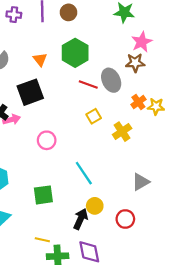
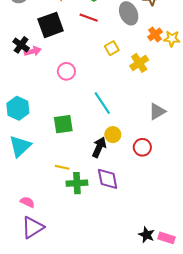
red line: (88, 85) -> (89, 18), moved

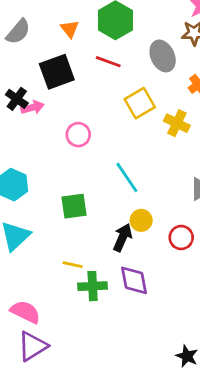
yellow square: (112, 48) -> (140, 103), size x1.5
yellow cross: (139, 63) -> (177, 123), turned -30
pink semicircle: (27, 202) -> (25, 312), size x1.5

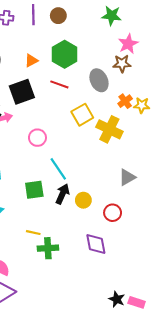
orange triangle: (70, 29) -> (31, 60), turned 40
yellow cross: (177, 123) -> (109, 129), size x1.4
cyan line: (127, 177) -> (58, 169), moved
black arrow: (123, 238) -> (62, 194), moved
purple diamond: (134, 280) -> (96, 244), moved

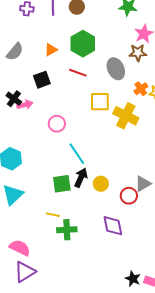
black square: (22, 92) -> (42, 80), size x0.7
yellow square: (82, 115) -> (100, 102), turned 30
gray triangle: (127, 177) -> (143, 184), moved
green square: (34, 190) -> (62, 184), moved

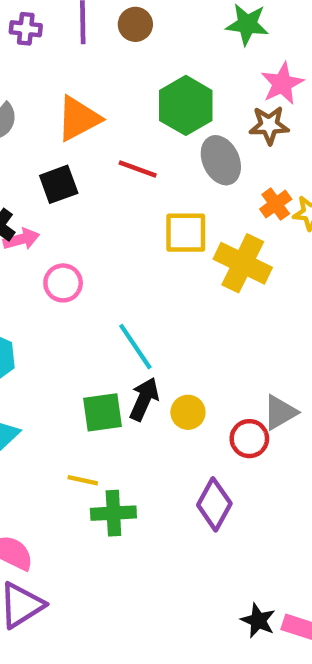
green hexagon: (83, 44) -> (186, 105), moved
orange triangle: (51, 50) -> (78, 119), size x1.6
pink circle: (57, 124) -> (63, 283), moved
purple diamond: (113, 226) -> (214, 504), turned 40

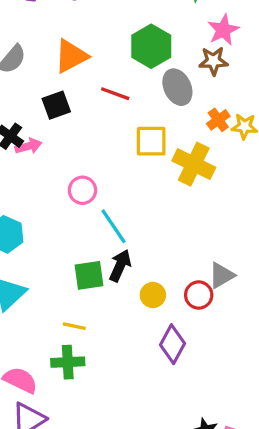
pink circle: (63, 283) -> (82, 190), moved
yellow circle: (188, 412) -> (153, 295), moved
green cross: (113, 513) -> (68, 362), moved

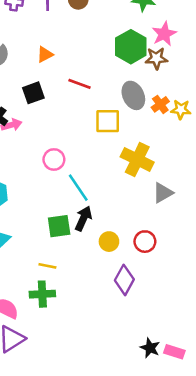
green hexagon: (151, 46) -> (131, 47), moved
orange triangle: (71, 56) -> (45, 54), size x0.6
gray ellipse: (177, 87) -> (133, 95), moved
yellow cross: (194, 164) -> (137, 159), moved
gray triangle: (222, 275) -> (163, 193), moved

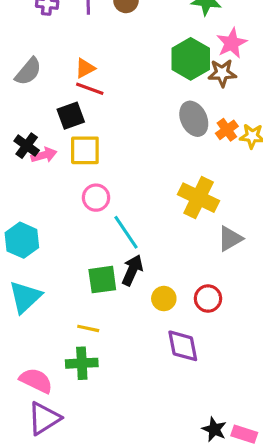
red line: (80, 84) -> (90, 89), moved
yellow square: (108, 121) -> (85, 150), moved
purple diamond: (124, 280) -> (183, 346), turned -40

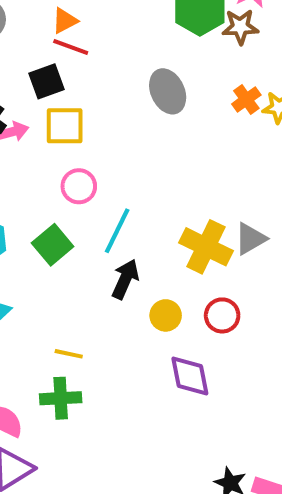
gray ellipse: (194, 119) -> (168, 91), moved
yellow cross: (199, 198) -> (206, 247), moved
cyan line: (126, 232) -> (117, 231), turned 60
green square: (102, 280) -> (53, 245), moved, turned -32

